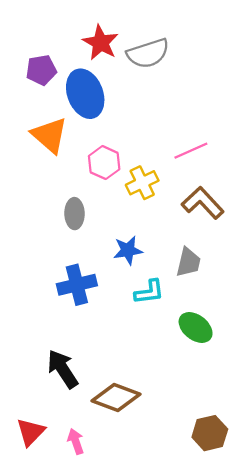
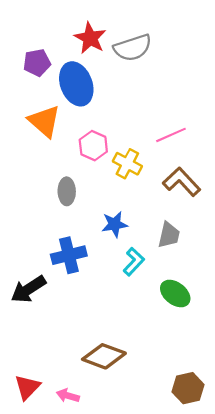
yellow cross: (142, 183) -> (127, 164), turned -36
cyan L-shape: (149, 292) -> (134, 262), turned -40
black arrow: (63, 369) -> (28, 289), moved, turned -90
pink arrow: (76, 441) -> (68, 396), turned -55

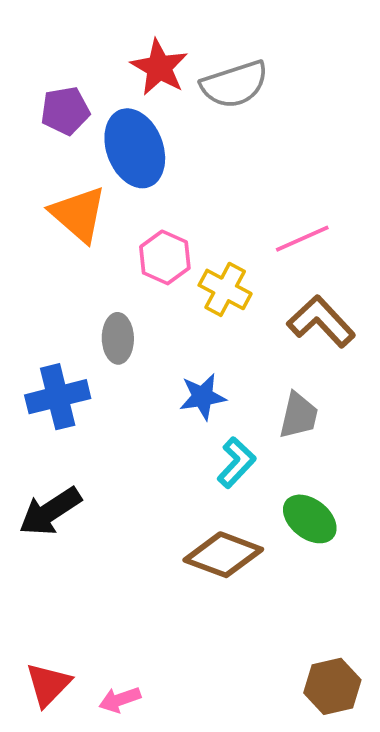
blue cross: (69, 255) -> (58, 397), moved
brown diamond: (104, 356) -> (223, 555), moved
pink arrow: (68, 396) -> (120, 700), turned -35

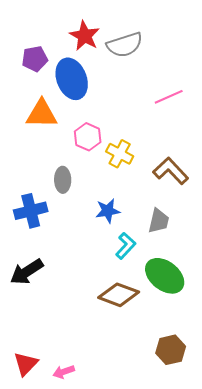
orange triangle: (78, 214) -> (42, 114), turned -40
pink line: (302, 239) -> (169, 97), moved
green ellipse: (310, 519) -> (165, 276), size x1.4
brown hexagon: (332, 686) -> (171, 350), moved

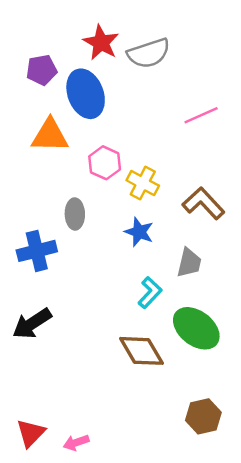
blue star: (108, 211) -> (139, 232), moved, turned 30
brown diamond: (119, 295) -> (142, 351), turned 39

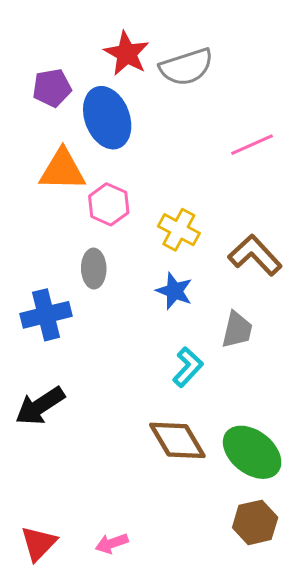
pink hexagon: (105, 163) -> (109, 204), moved
green ellipse: (196, 328) -> (252, 452), moved
pink arrow: (76, 443) -> (112, 543), moved

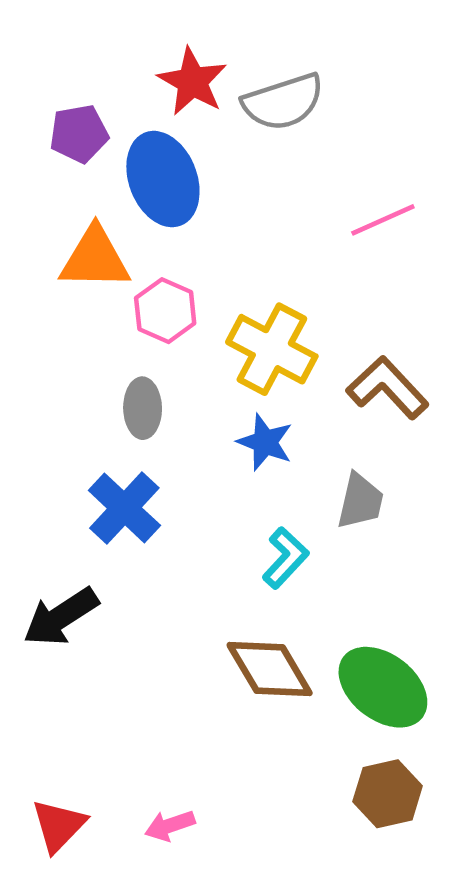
yellow cross: (179, 230) -> (272, 349), size x1.4
blue cross: (46, 315) -> (124, 508), moved, turned -33

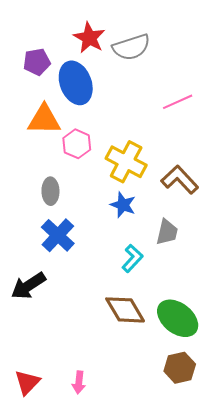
gray ellipse: (143, 408) -> (50, 191), moved
pink arrow: (170, 826) -> (79, 382), turned -65

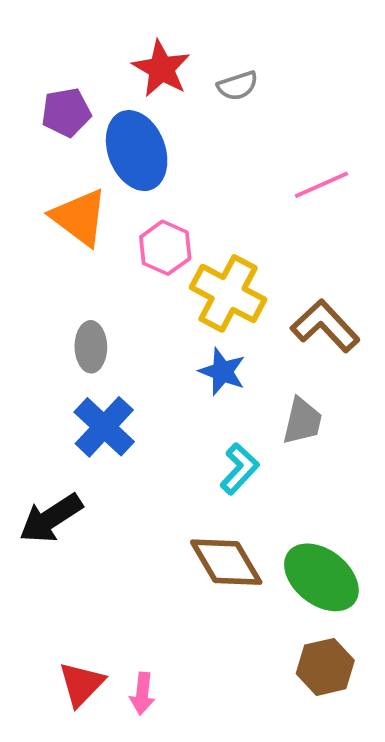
gray semicircle: (131, 47) -> (238, 86), size x0.6
orange triangle: (44, 120) -> (79, 217), turned 36
pink hexagon: (77, 144) -> (165, 248), moved
red triangle: (27, 382) -> (81, 684), moved

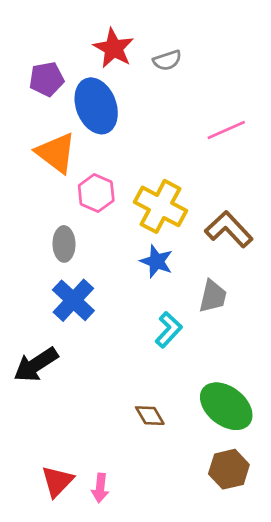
pink hexagon: (165, 248) -> (96, 193), moved
brown diamond: (226, 562) -> (150, 416), moved, size x0.6

